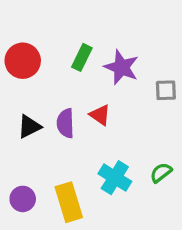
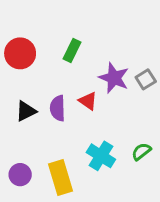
purple star: (121, 67) -> (114, 78), moved
gray square: (166, 90) -> (146, 79), turned -30

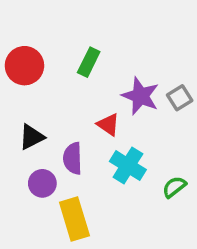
purple semicircle: (58, 108) -> (73, 158), moved
cyan cross: (101, 156) -> (128, 166), moved
purple circle: (20, 175) -> (42, 183), moved

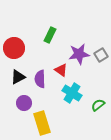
red circle: (24, 66) -> (14, 48), moved
purple star: (140, 96) -> (79, 54), turned -30
purple semicircle: (73, 158) -> (40, 79), moved

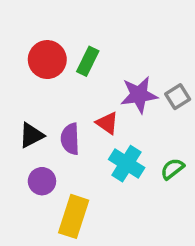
red circle: (14, 48) -> (47, 60), moved
green semicircle: (98, 105) -> (172, 169), moved
yellow rectangle: (42, 123) -> (74, 216), turned 35

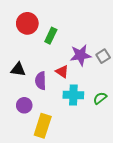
red circle: (47, 60) -> (27, 23), moved
black triangle: (31, 135) -> (18, 69), moved, turned 35
cyan cross: (127, 164) -> (73, 95), turned -30

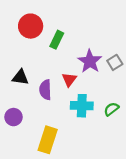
purple star: (81, 55) -> (90, 61), turned -30
red triangle: (62, 72) -> (69, 80), turned 32
purple circle: (24, 105) -> (14, 117), moved

